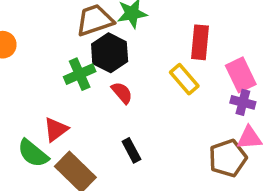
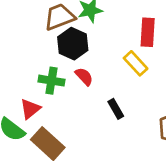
green cross: (80, 74) -> (51, 81), moved, turned 35
black rectangle: (131, 150) -> (116, 109), moved

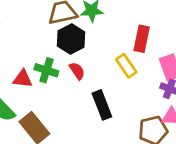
red triangle: (30, 109) -> (23, 79), moved, turned 36
black rectangle: (116, 109) -> (102, 105), size x1.5

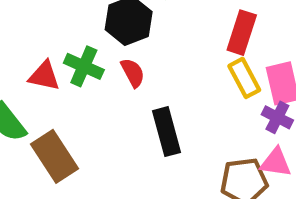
yellow rectangle: (126, 66) -> (244, 78), moved

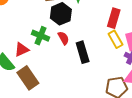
red triangle: (44, 76) -> (22, 50), moved, turned -35
black rectangle: (166, 132) -> (83, 52), moved

